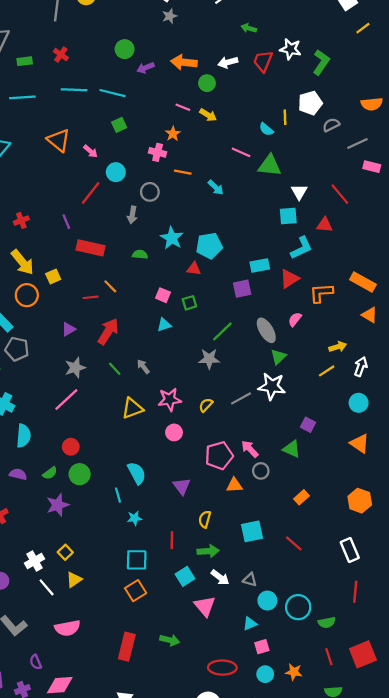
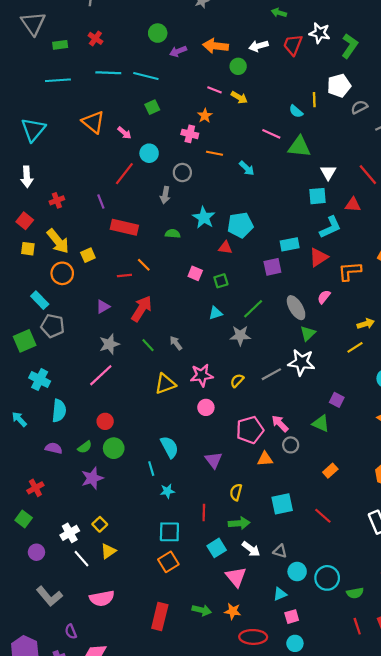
cyan triangle: (164, 325) -> (216, 313), moved
orange star: (294, 672) -> (233, 611), moved

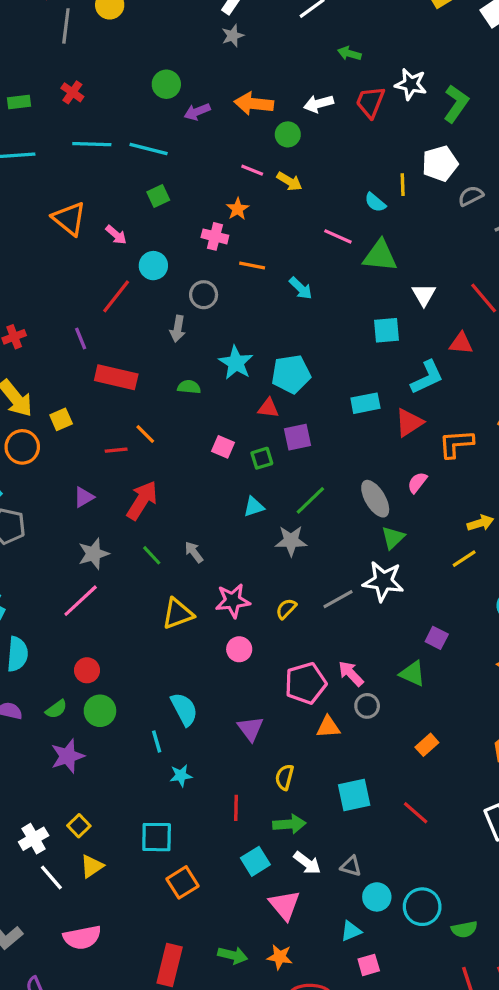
cyan square: (317, 196) -> (387, 330), moved
purple square: (272, 267) -> (297, 437), moved
cyan square: (169, 532) -> (157, 837), moved

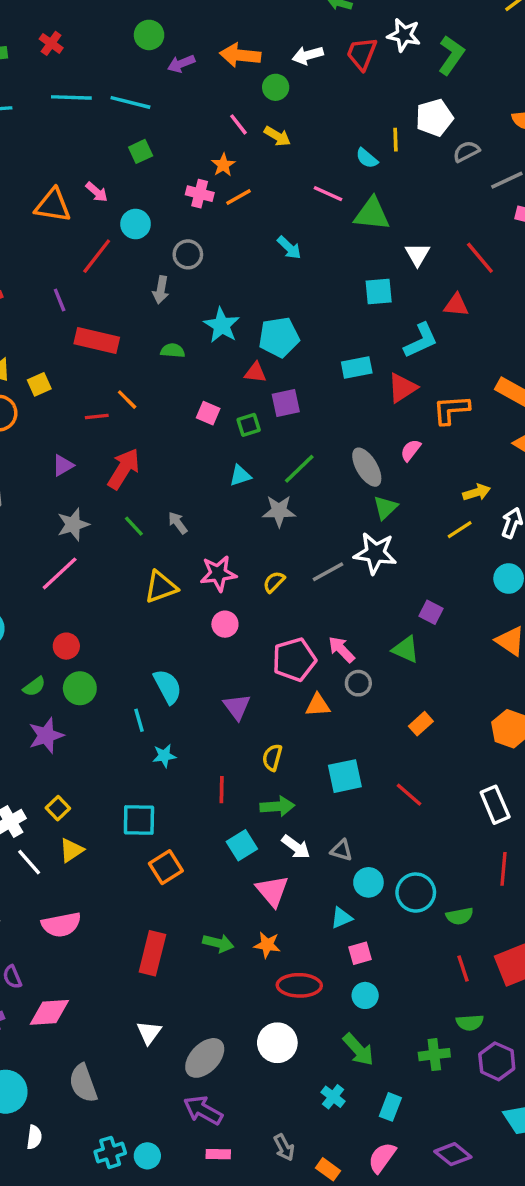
pink line: (252, 170) -> (238, 124), turned 30
orange triangle: (69, 219) -> (53, 205), moved, turned -30
orange line: (252, 266) -> (238, 197), moved, turned -40

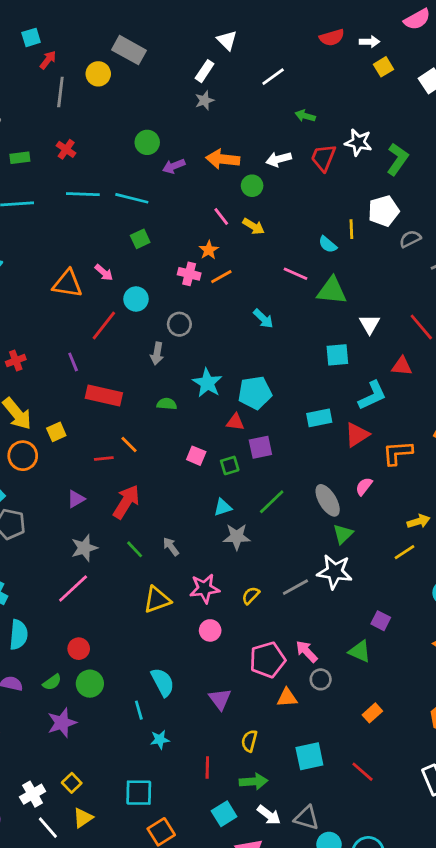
gray star: (279, 511) -> (237, 537), moved
gray triangle: (341, 850) -> (307, 818), size x1.4

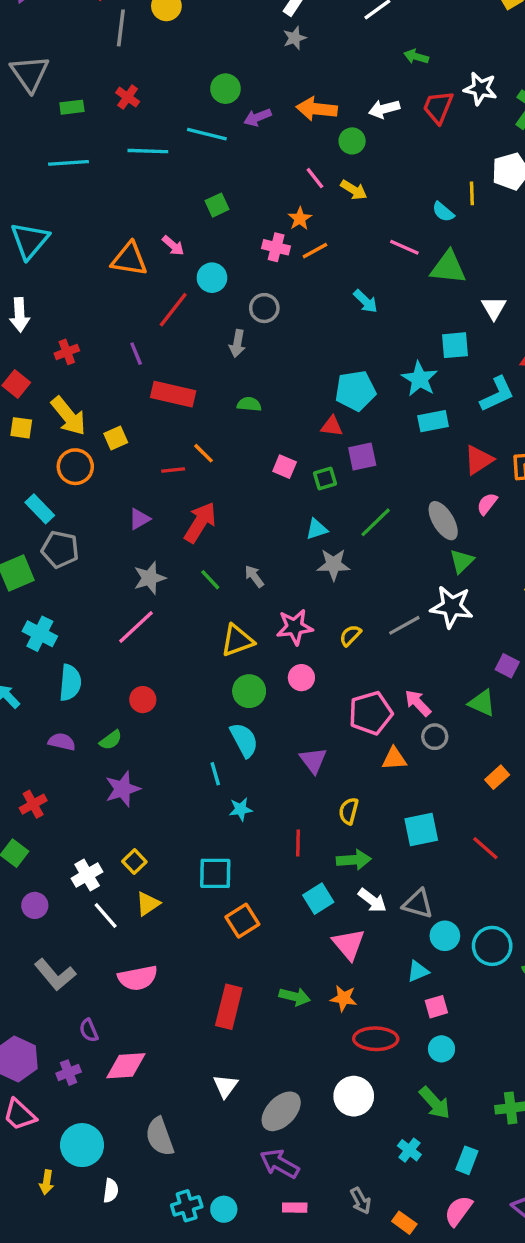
cyan line: (132, 198) -> (207, 134), moved
cyan star: (207, 383) -> (420, 379), moved
red triangle: (357, 435) -> (479, 460), moved
green circle: (90, 684) -> (249, 691), moved

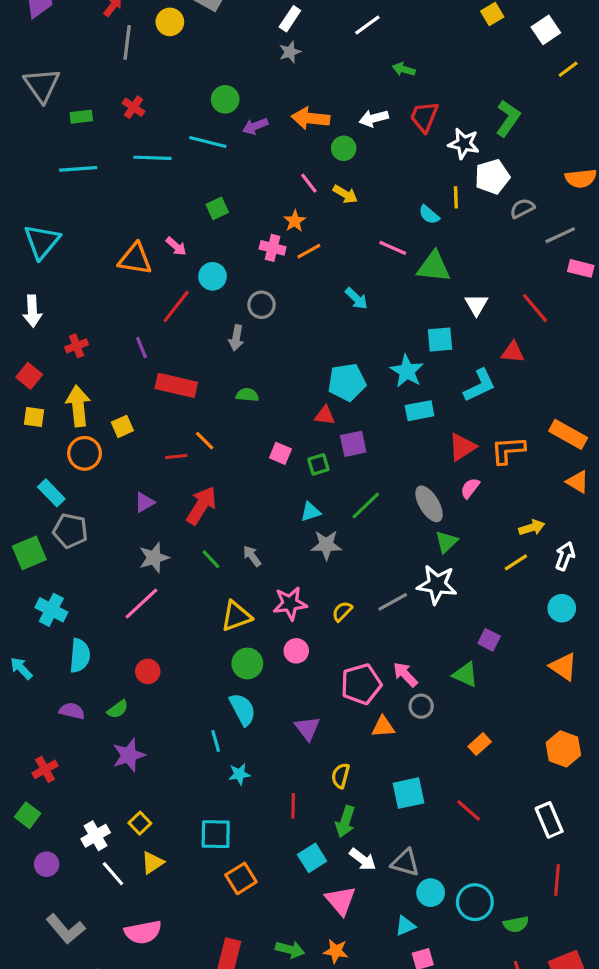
white star: (480, 89) -> (464, 144), moved
yellow arrow: (69, 416) -> (78, 406), turned -147
green arrow: (354, 860) -> (345, 822), turned 112

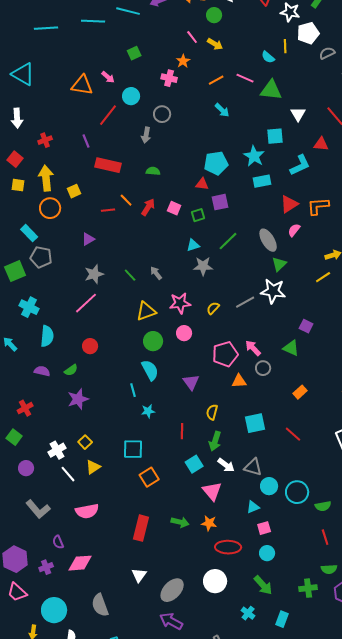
cyan triangle: (42, 242) -> (23, 74), turned -40
orange line: (309, 251) -> (216, 80), moved
red arrow: (201, 505) -> (148, 207), moved, size x0.7

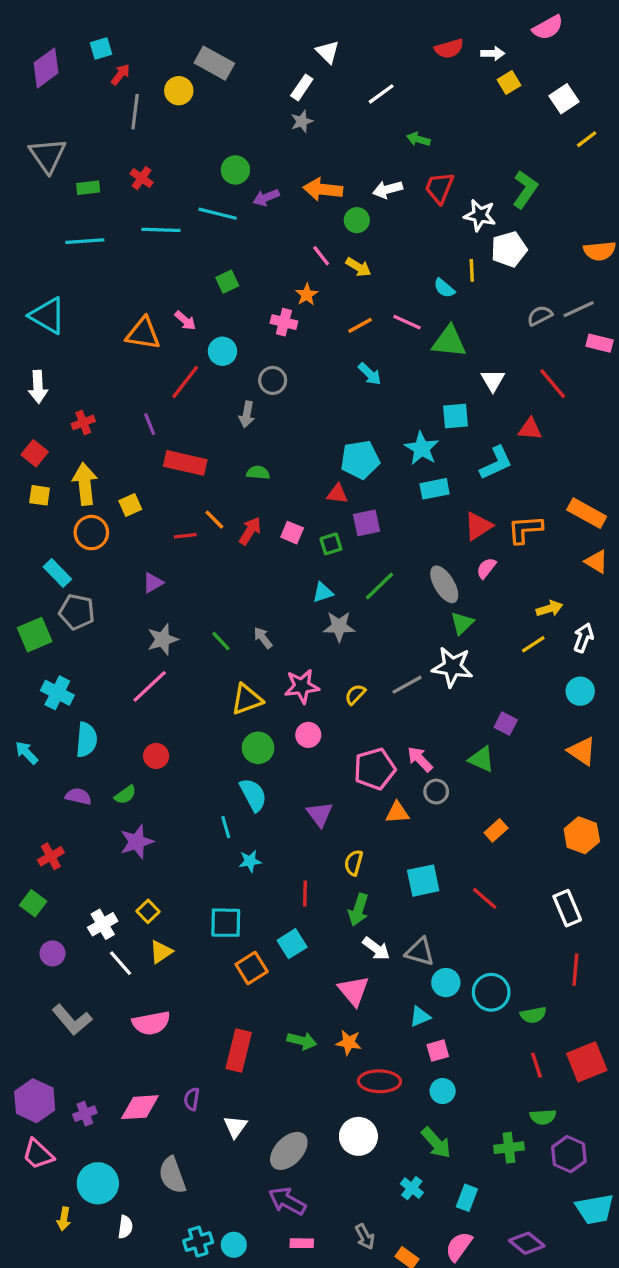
gray semicircle: (327, 53) -> (540, 316), moved
cyan square: (194, 464) -> (292, 944), moved
purple semicircle: (58, 542) -> (192, 1099), moved, turned 32

